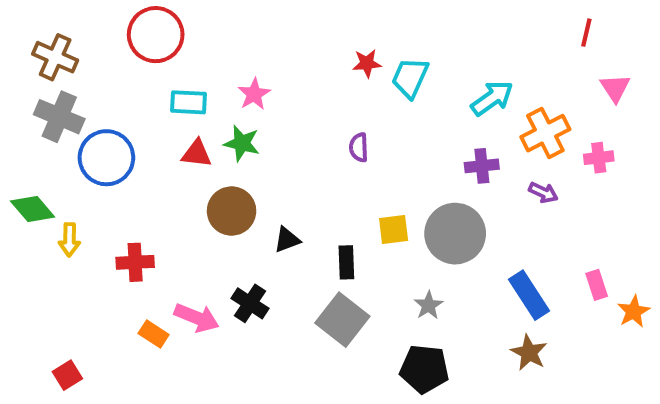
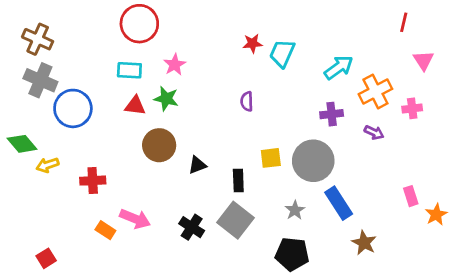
red circle: (156, 35) -> (139, 24), moved
yellow arrow: (69, 240) -> (47, 165), turned 70
blue rectangle: (529, 295) -> (339, 203), moved
black cross: (250, 303) -> (192, 227), moved

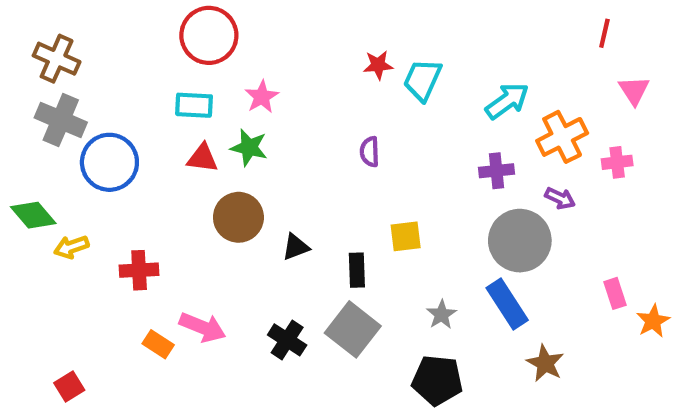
gray circle: (313, 161) -> (520, 241), moved

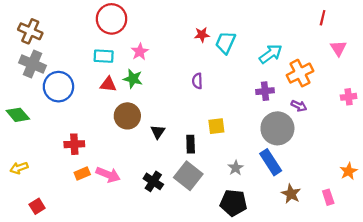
pink cross: (617, 162) -> (349, 97), moved
yellow arrow: (71, 247) -> (19, 168), moved
black triangle: (296, 247) -> (158, 132), turned -35
pink rectangle: (615, 293) -> (328, 197), moved
orange rectangle: (158, 344) -> (82, 174), moved, turned -56

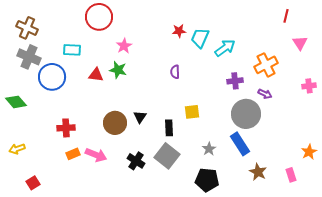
cyan arrow: (271, 54) -> (225, 48), moved
cyan rectangle: (104, 56) -> (72, 50), moved
brown circle: (127, 116) -> (115, 123), moved

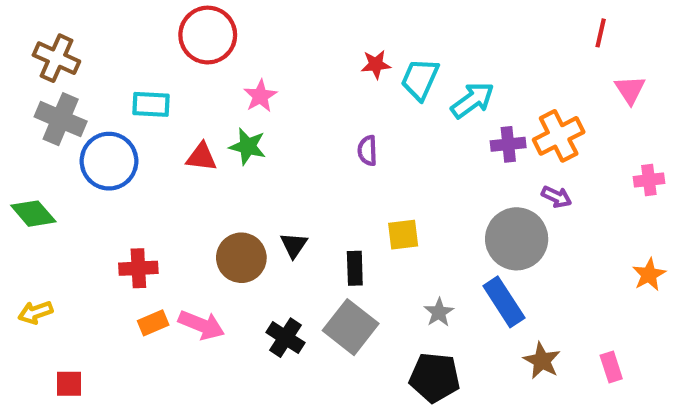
purple cross: (235, 81) -> (508, 144), moved
orange star: (309, 152) -> (649, 275), moved
red square: (33, 183) -> (69, 384), turned 32

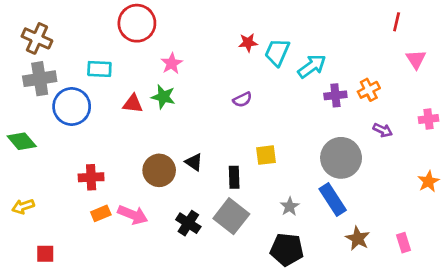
gray cross: (61, 119) -> (40, 79), turned -32
orange cross: (559, 136) -> (369, 90), size x0.7
purple semicircle: (367, 151) -> (242, 100), turned -114
purple arrow: (557, 197) -> (383, 130), moved
black triangle: (294, 245) -> (194, 162), turned -30

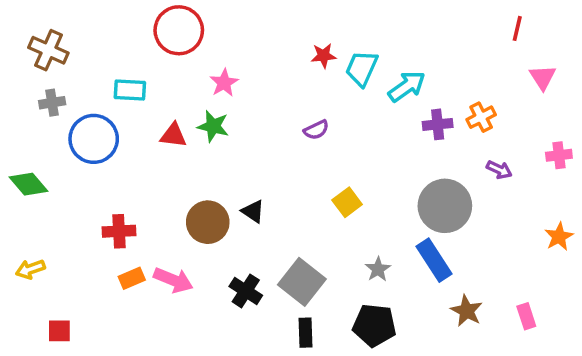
gray cross: (40, 79) -> (52, 103), size x0.6
yellow square: (266, 155) -> (347, 202), turned -30
black rectangle: (234, 177) -> (305, 333), moved

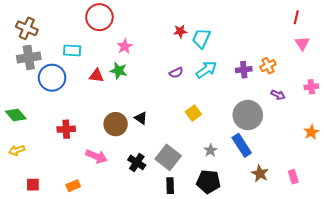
red line: (517, 28) -> (296, 17), moved
cyan arrow: (407, 86) -> (206, 70), moved
gray cross: (52, 103) -> (29, 58), size x1.6
green diamond: (29, 184) -> (16, 115), moved
orange rectangle: (132, 278) -> (73, 186), moved

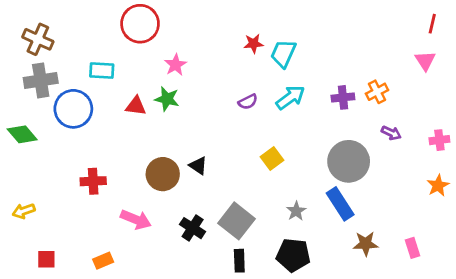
red line: (296, 17) -> (432, 24), moved
pink cross: (311, 87) -> (439, 140), moved
green diamond: (16, 115) -> (22, 134), moved
brown star: (260, 174) -> (366, 244), turned -30

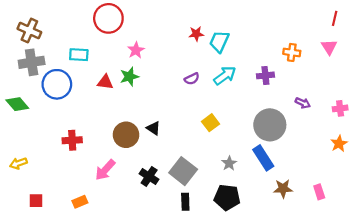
orange cross: (377, 92) -> (292, 52), moved, turned 35
green star: (167, 99) -> (129, 77), turned -30
pink arrow: (136, 220) -> (105, 170), turned 110

